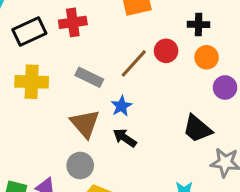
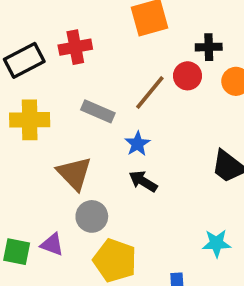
black cross: (199, 24) -> (209, 47), moved
brown triangle: (85, 124) -> (74, 173), moved

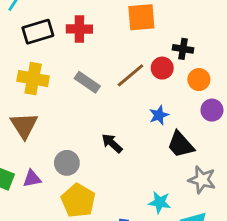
blue star: (137, 144) -> (159, 115), moved
brown triangle: (74, 173) -> (24, 125), moved
purple triangle: (52, 244) -> (32, 179), turned -42

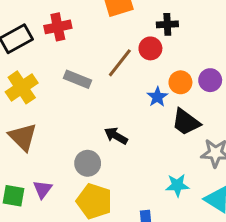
yellow cross: (33, 79) -> (22, 87), turned -32
orange circle: (199, 80) -> (180, 82), moved
gray circle: (67, 163) -> (88, 163), moved
purple triangle: (32, 179) -> (42, 189), turned -30

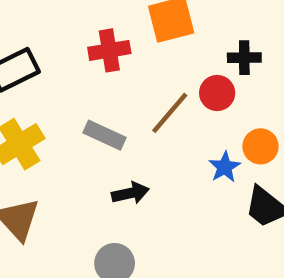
red cross: (58, 27) -> (109, 50), moved
black arrow: (116, 136) -> (130, 193), moved, turned 135

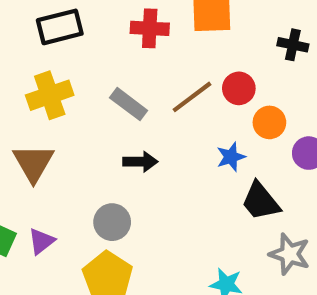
black cross: (244, 58) -> (293, 45), moved
orange circle: (261, 146) -> (269, 122), moved

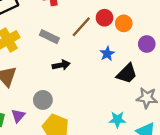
orange circle: (269, 122) -> (124, 23), moved
black trapezoid: (261, 201) -> (127, 74), turned -85
gray circle: (112, 222) -> (43, 100), moved

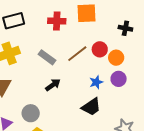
purple circle: (147, 44) -> (119, 79), moved
black arrow: (61, 65) -> (53, 85), turned -35
black trapezoid: (127, 74) -> (91, 107), moved

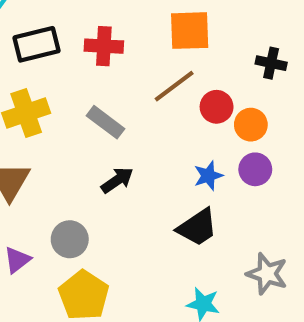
red cross: (57, 21) -> (104, 46), moved
brown line: (77, 54) -> (174, 86), moved

